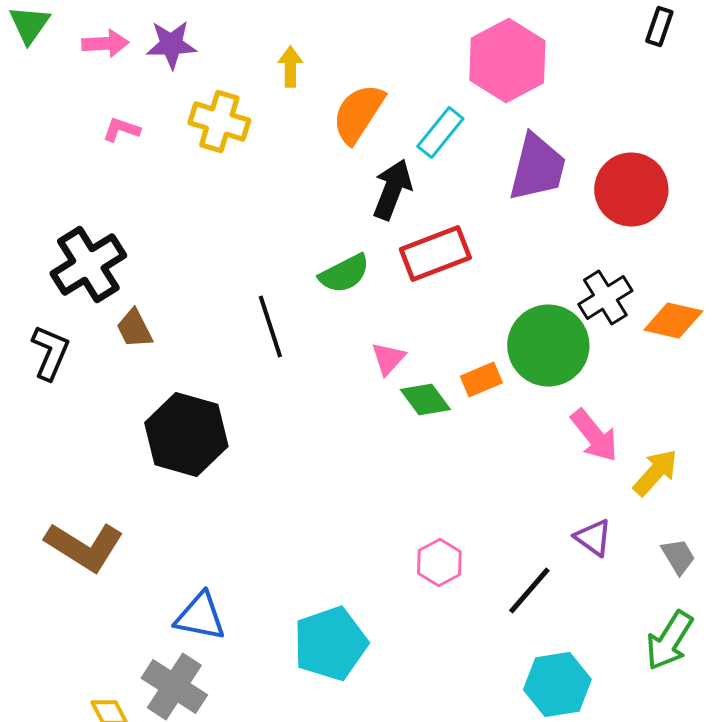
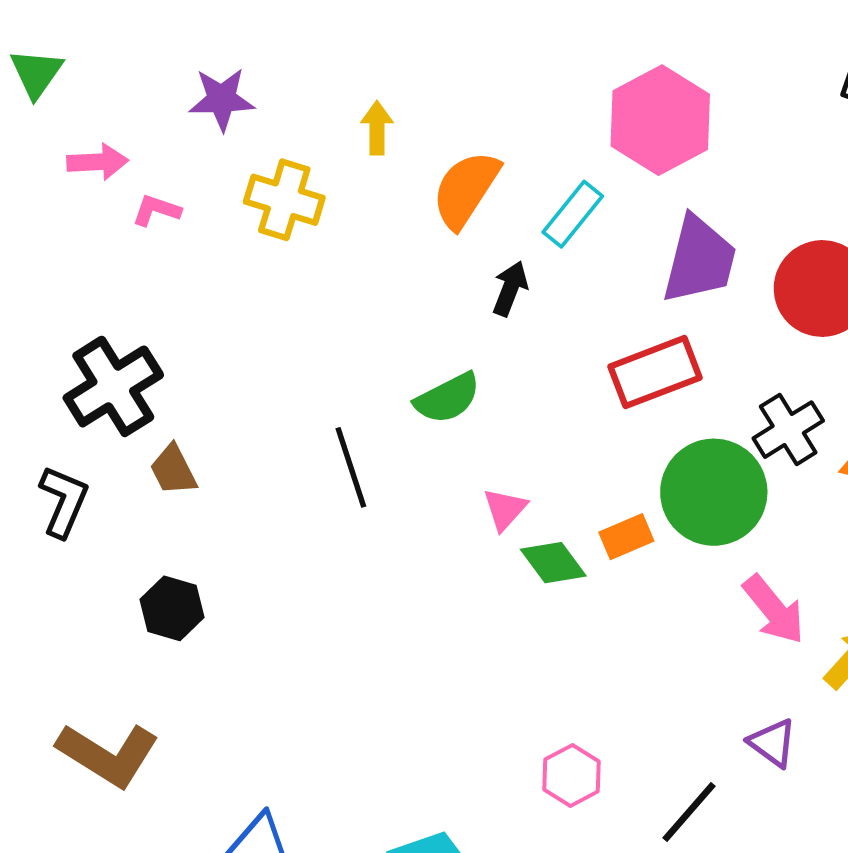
pink arrow: (105, 44) -> (98, 162), moved
black arrow: (392, 190) -> (510, 289), size x0.7
red rectangle: (435, 254) -> (655, 372), moved
black hexagon: (186, 434) -> (172, 608), moved, size x0.6

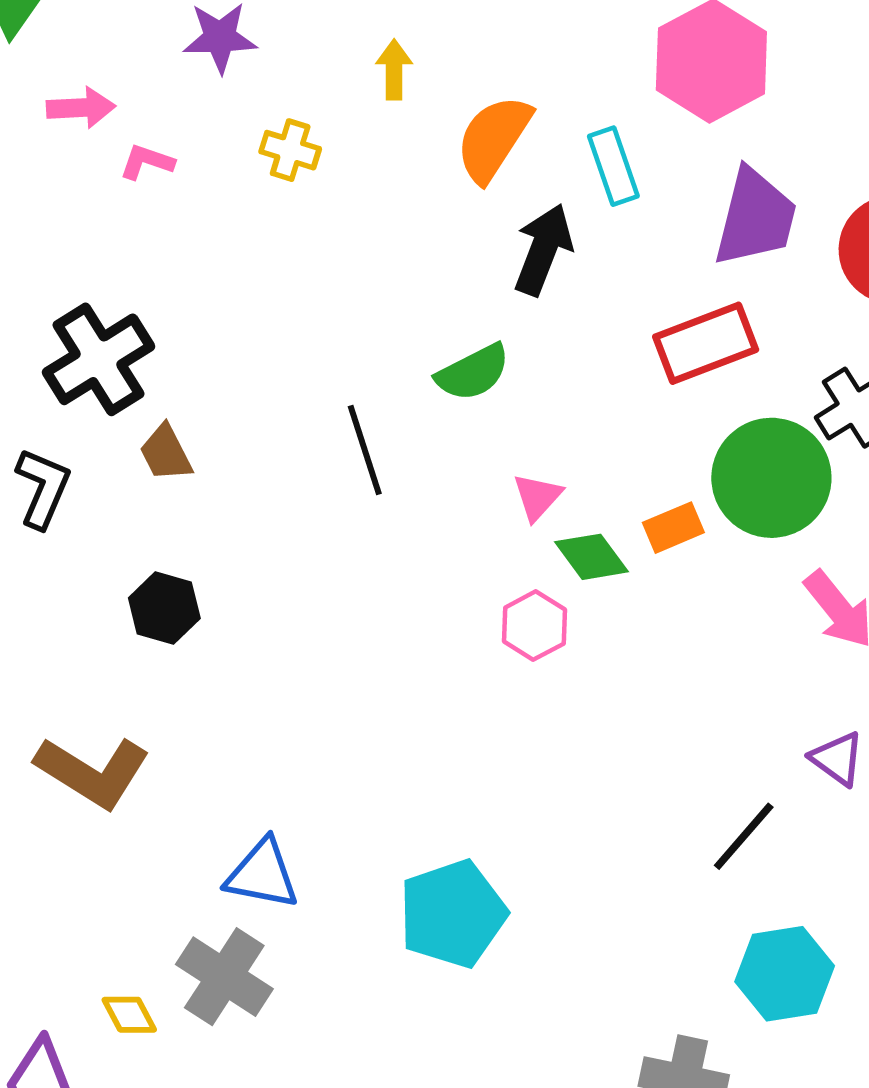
yellow cross: (284, 200) -> (290, 150), size x0.7
cyan rectangle: (573, 214) -> (613, 166), turned -58
black arrow: (510, 289) -> (543, 250), size x1.5
pink hexagon: (571, 775) -> (534, 626), moved

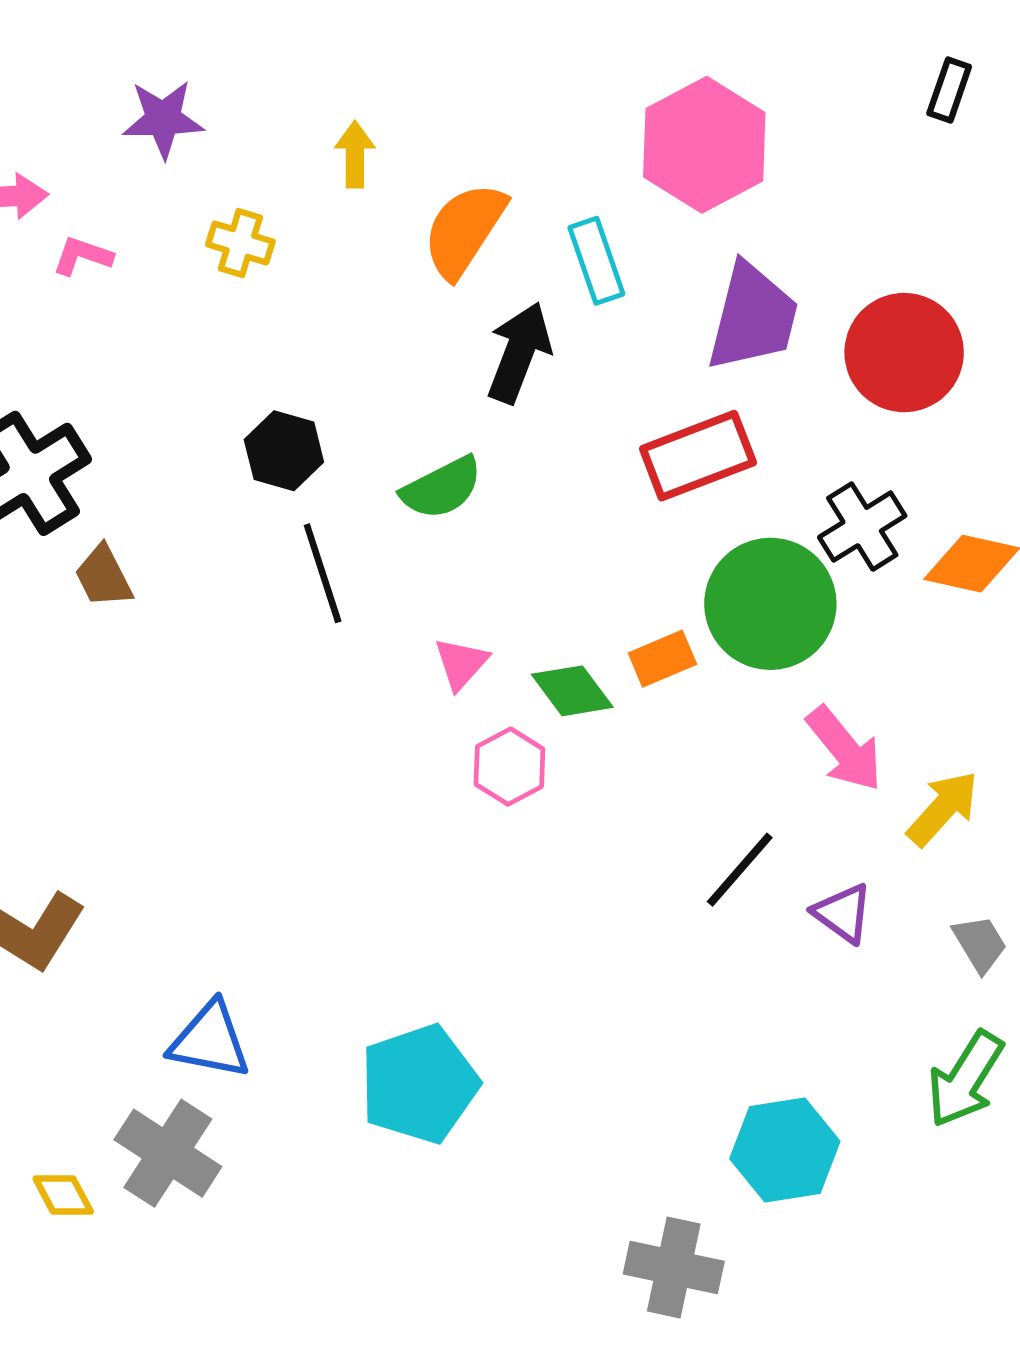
pink triangle: (537, 497) -> (461, 663), moved
black hexagon: (164, 608) -> (284, 451), moved
black line: (744, 836) -> (740, 870), moved

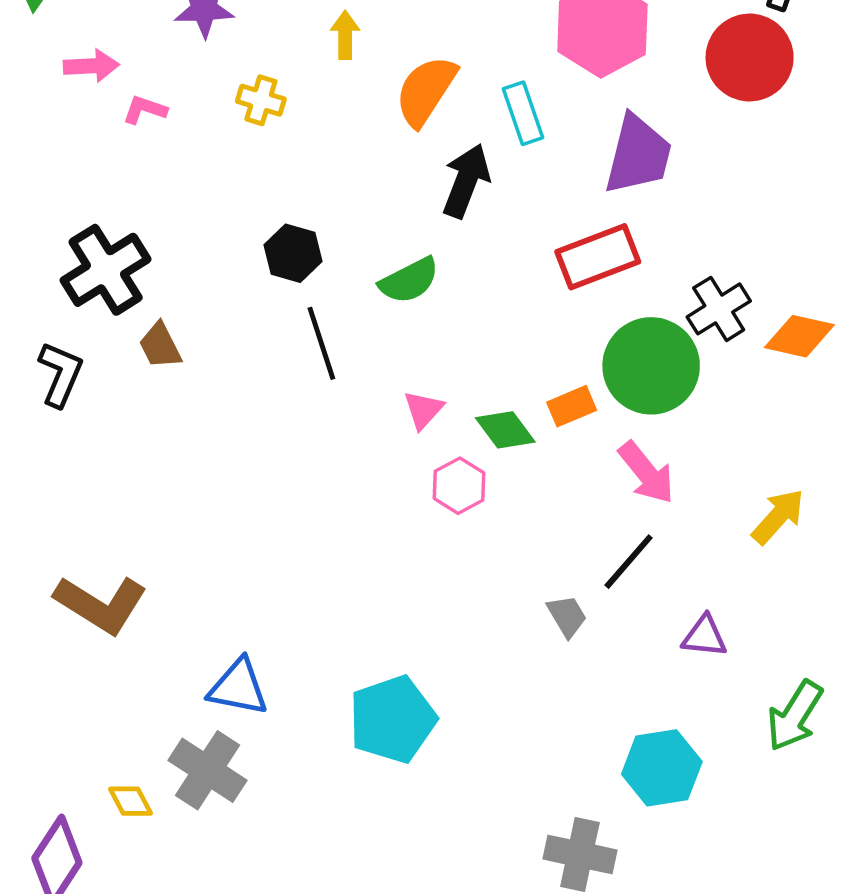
red circle: (904, 353) -> (750, 58), moved
pink arrow: (844, 749) -> (646, 473), moved
purple triangle: (843, 913) -> (704, 636), moved, turned -30
gray trapezoid: (980, 944) -> (567, 616), moved

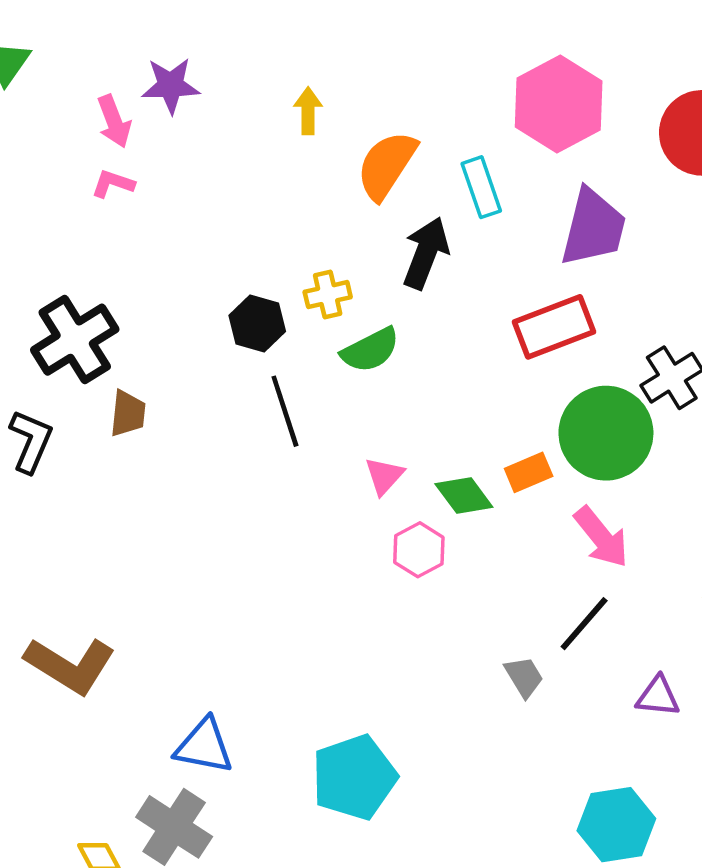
pink arrow: (91, 66) -> (114, 121), moved, turned 72
yellow cross: (261, 100) -> (328, 295), moved, turned -30
brown trapezoid: (160, 346) -> (128, 413), turned -147

